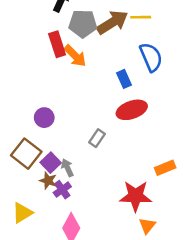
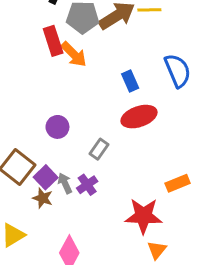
blue semicircle: (151, 57) -> (178, 71), moved
purple circle: (44, 118) -> (57, 127), moved
purple cross: (62, 190) -> (87, 185), moved

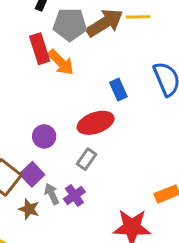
red ellipse: (139, 117) -> (96, 123), moved
purple square: (46, 177) -> (32, 174), moved

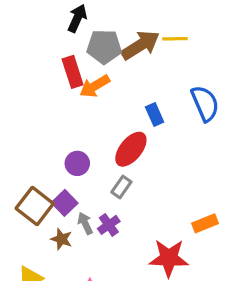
orange arrow: (61, 62) -> (95, 86), turned 104
red ellipse: (96, 123) -> (131, 149), turned -32

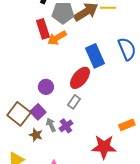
blue rectangle: (155, 114) -> (95, 56), size x1.6

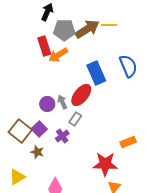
gray arrow: (51, 125) -> (62, 102), moved
purple cross: (66, 126) -> (62, 136), moved

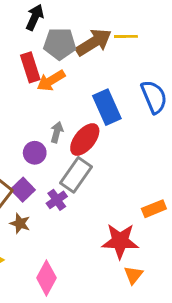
gray arrow: (62, 102) -> (57, 132), moved, turned 40
gray rectangle: (75, 119) -> (76, 175), size x1.6

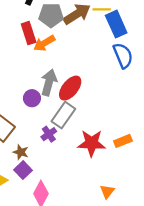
blue rectangle: (107, 107) -> (116, 24), moved
gray arrow: (57, 132) -> (49, 82), size x1.6
purple square: (23, 190) -> (23, 170), moved
red star: (120, 241) -> (92, 143), moved

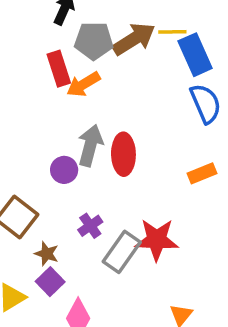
red ellipse: (70, 88) -> (123, 154), turned -40
gray rectangle: (63, 115) -> (122, 252), moved
orange rectangle: (123, 141) -> (202, 173), moved

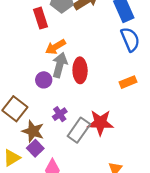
orange arrow: (83, 84) -> (55, 47), moved
brown star: (47, 254) -> (33, 131), size x1.5

